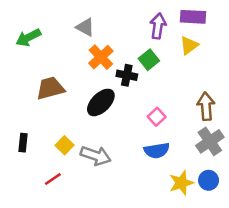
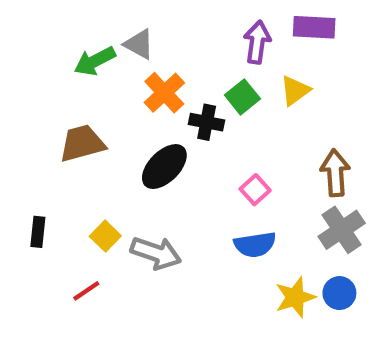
green arrow: (28, 38) -> (95, 61), moved
yellow triangle: (189, 45) -> (295, 91), moved

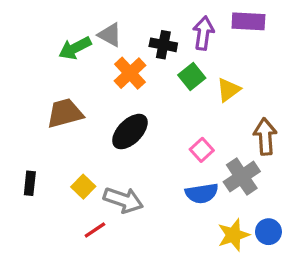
yellow triangle: (295, 91) -> (228, 90), moved
black cross: (207, 122) -> (163, 45), moved
gray cross: (342, 230) -> (242, 177), moved
red line: (86, 291) -> (95, 230), moved

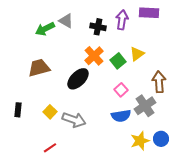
orange cross: (130, 73) -> (94, 56), moved
green square: (192, 76) -> (118, 61), moved
red line: (95, 230) -> (50, 148), moved

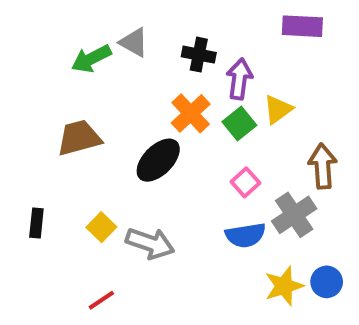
purple arrow: (122, 20) -> (239, 79), moved

